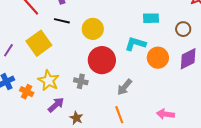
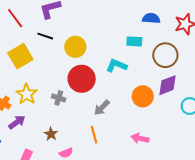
brown circle: (183, 29) -> (165, 55), size x1.6
orange circle: (158, 58) -> (143, 96), moved
purple arrow: (56, 105) -> (17, 122), moved

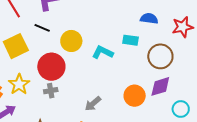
cyan L-shape: (116, 66) -> (103, 52), moved
red circle: (82, 79) -> (51, 67), moved
gray cross: (59, 98) -> (51, 91), turned -32

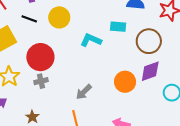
yellow circle: (71, 41) -> (59, 17), moved

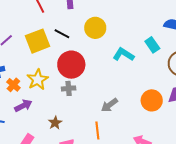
black line: (29, 19) -> (62, 34), moved
cyan rectangle: (118, 27) -> (152, 45), turned 42

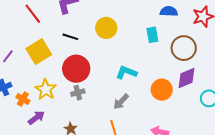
yellow circle: (95, 28) -> (106, 28), moved
black line: (62, 34) -> (70, 37), moved
cyan rectangle: (152, 45) -> (152, 35), turned 35
cyan L-shape: (123, 55) -> (126, 72), moved

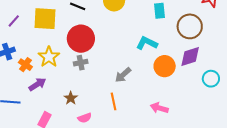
yellow square: (39, 52) -> (45, 19), turned 30
cyan L-shape: (126, 72) -> (147, 43), moved

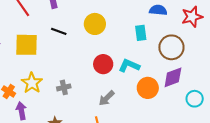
red circle: (81, 39) -> (103, 64), moved, size x0.7
purple arrow: (37, 84) -> (21, 111), turned -66

